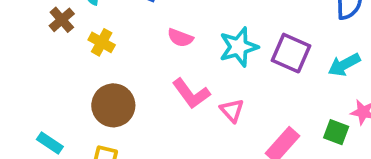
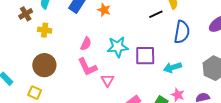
pink semicircle: (180, 38) -> (86, 44), moved, turned -96
yellow cross: (102, 42) -> (45, 30), turned -32
purple square: (291, 53) -> (145, 56), turned -35

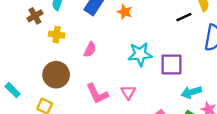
pink semicircle: (86, 44) -> (90, 50), moved
pink L-shape: (87, 67) -> (97, 94), moved
cyan arrow: (173, 67) -> (191, 92), moved

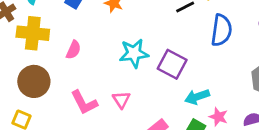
yellow cross: (57, 35) -> (33, 33), size x1.6
purple square: (171, 64) -> (172, 64), turned 30

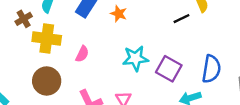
blue semicircle: (221, 30) -> (211, 69), moved

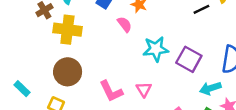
pink semicircle: (82, 54) -> (125, 24), moved, turned -63

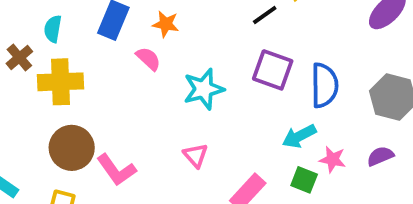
purple square: (189, 59) -> (273, 70), moved
pink L-shape: (111, 91) -> (116, 170), moved

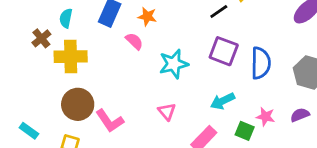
cyan arrow: (299, 136) -> (223, 101), moved

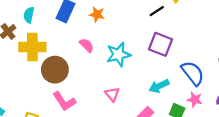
pink semicircle: (134, 41) -> (87, 45), moved
blue semicircle: (261, 63) -> (193, 73), moved, turned -40
brown circle: (78, 104) -> (55, 70), moved

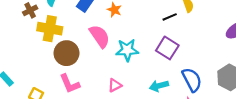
pink semicircle: (87, 45) -> (100, 36), size x1.6
pink triangle: (112, 94) -> (115, 85), turned 32

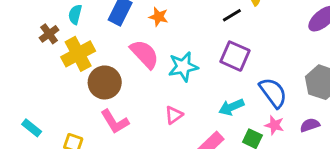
yellow cross: (50, 29) -> (78, 54), turned -30

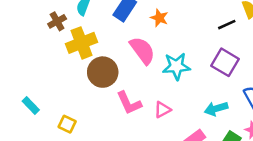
pink L-shape: (115, 122) -> (129, 103), moved

